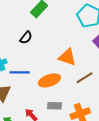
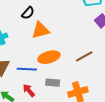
orange triangle: (67, 57) -> (40, 30), moved, turned -36
blue line: (20, 72) -> (27, 69), moved

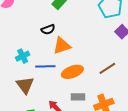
black semicircle: (28, 13) -> (48, 29), turned 32
blue line: (27, 69) -> (45, 66), moved

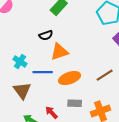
cyan cross: (23, 56) -> (20, 61), turned -32

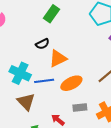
cyan cross: (20, 61) -> (20, 73), size x1.5

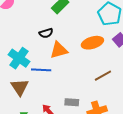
orange ellipse: (71, 83) -> (92, 43), moved

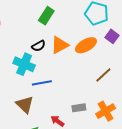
orange triangle: (59, 50) -> (60, 45), moved
cyan cross: (19, 58) -> (24, 64), moved

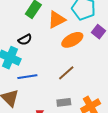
orange triangle: (60, 45) -> (57, 20), moved
brown line: (103, 75) -> (66, 73), moved

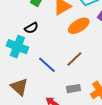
blue line: (27, 77) -> (47, 65), moved, turned 54

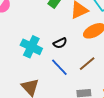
black semicircle: (31, 28) -> (60, 43), moved

